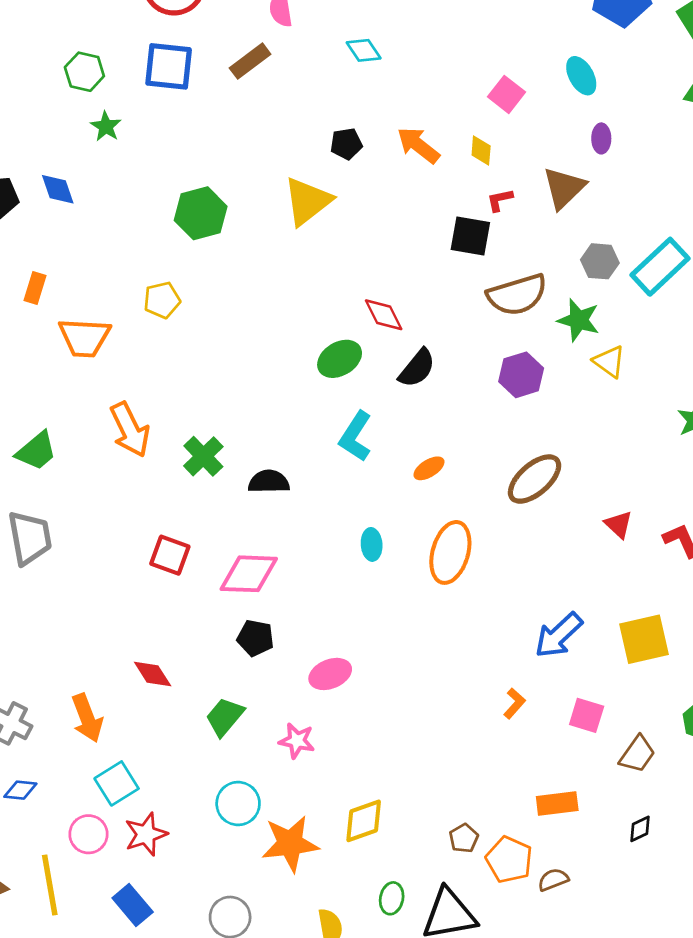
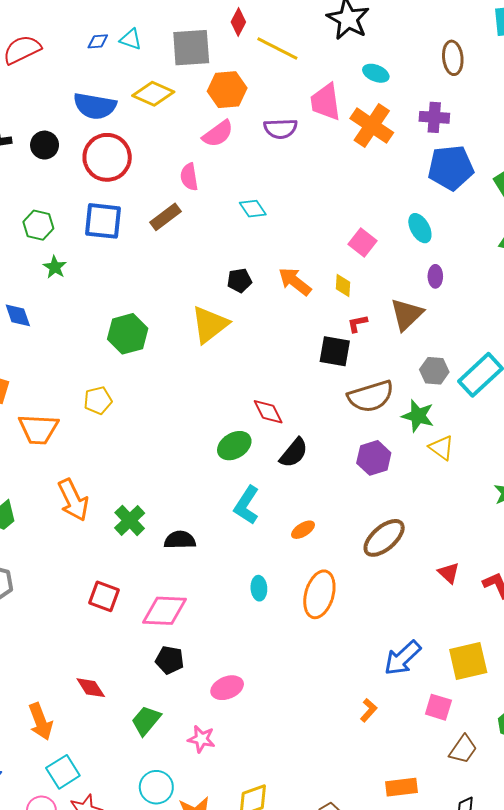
pink square: (587, 715) -> (438, 707), moved

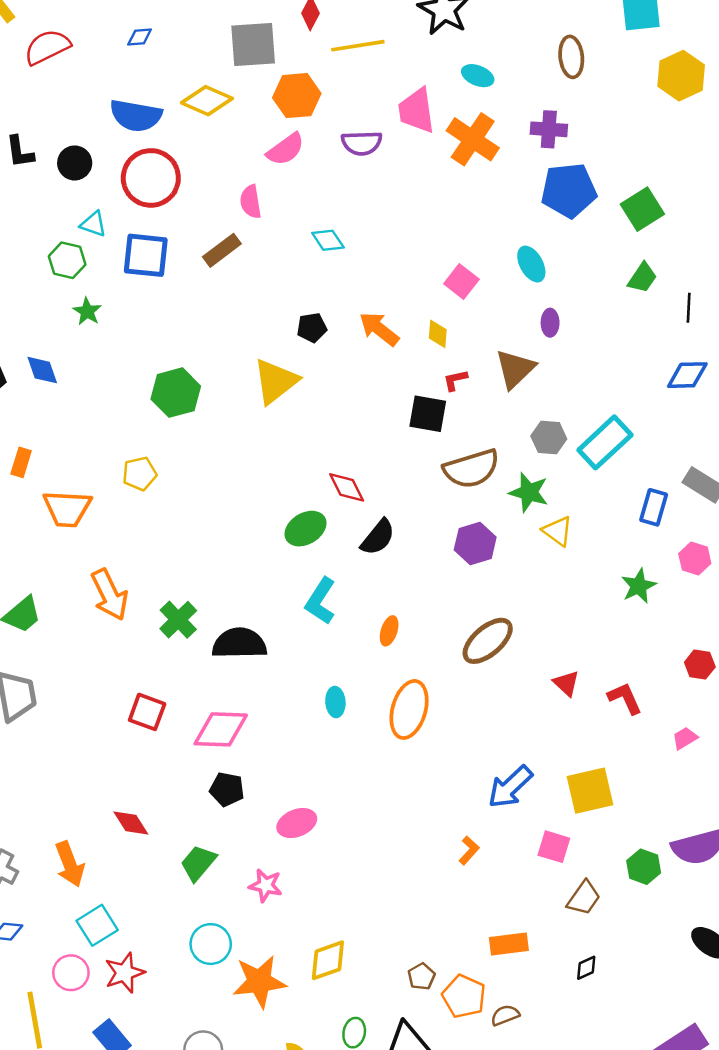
cyan triangle: (131, 39) -> (93, 224), moved
yellow line: (277, 49) -> (358, 46), turned -36
orange ellipse: (303, 530) -> (389, 631), turned -40
black semicircle: (180, 540) -> (239, 643), size x1.4

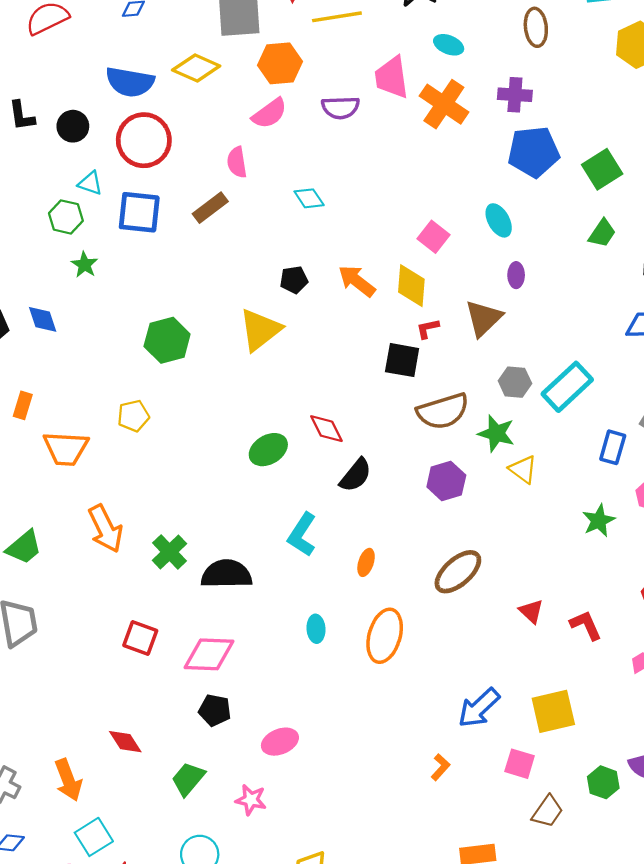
yellow diamond: (438, 334) -> (411, 286), size x1.6
green ellipse: (305, 529) -> (268, 450), moved

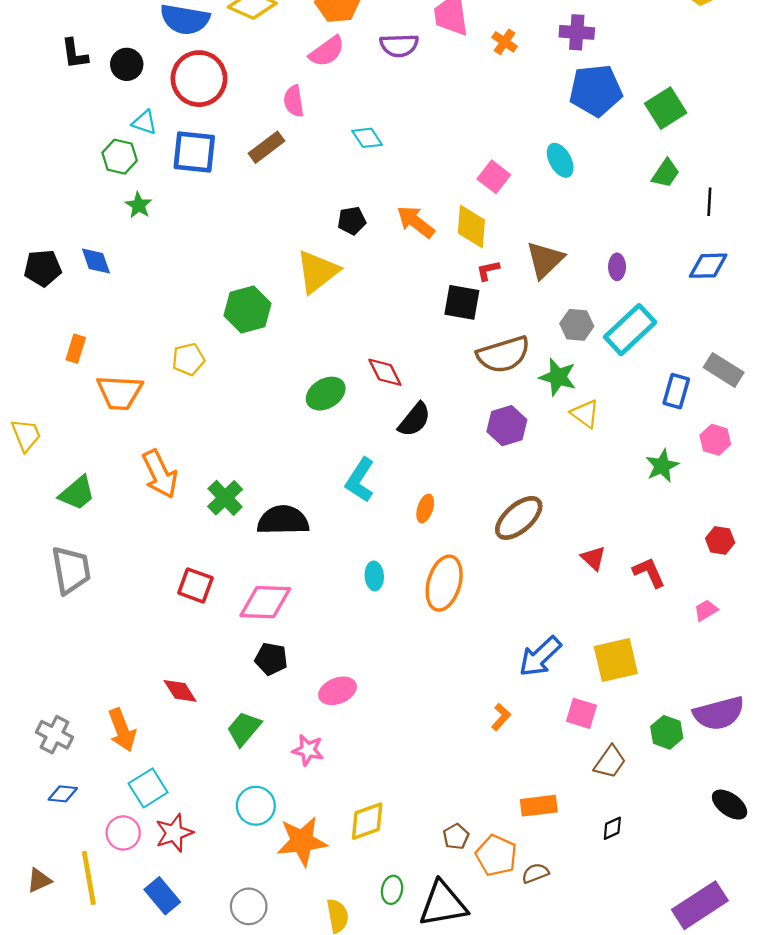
orange cross: (444, 104) -> (505, 42), size x0.5
purple ellipse: (516, 275) -> (617, 267), moved
green hexagon: (167, 340) -> (248, 309), moved

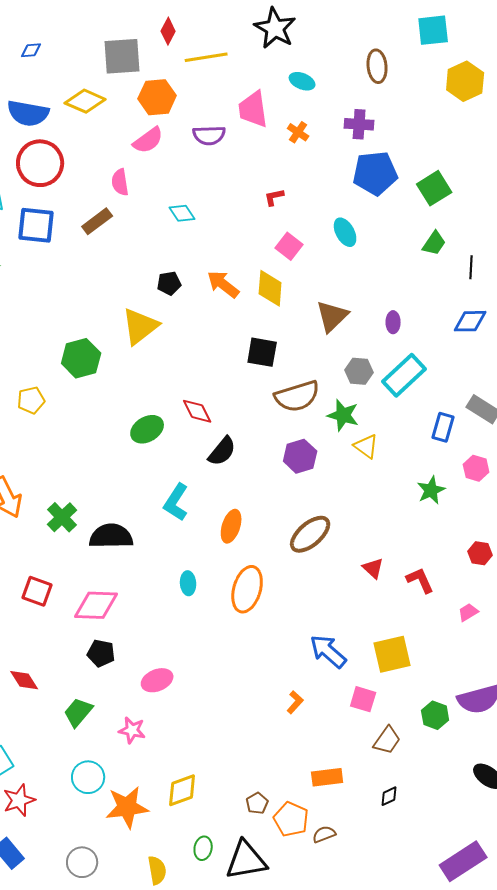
red L-shape: (488, 270) -> (274, 197), moved
orange ellipse: (425, 508) -> (231, 526), size x1.4
blue arrow: (540, 656) -> (328, 651), turned 84

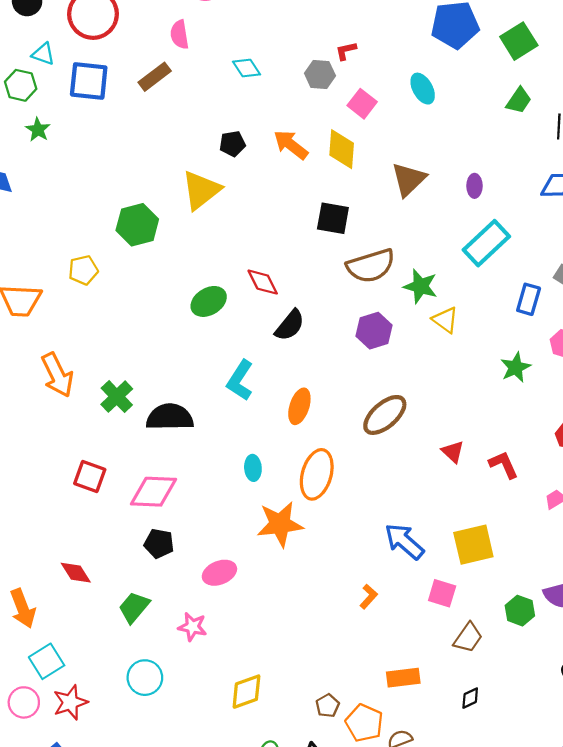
gray hexagon: (359, 371) -> (320, 75), moved
orange star: (127, 807) -> (280, 524), moved

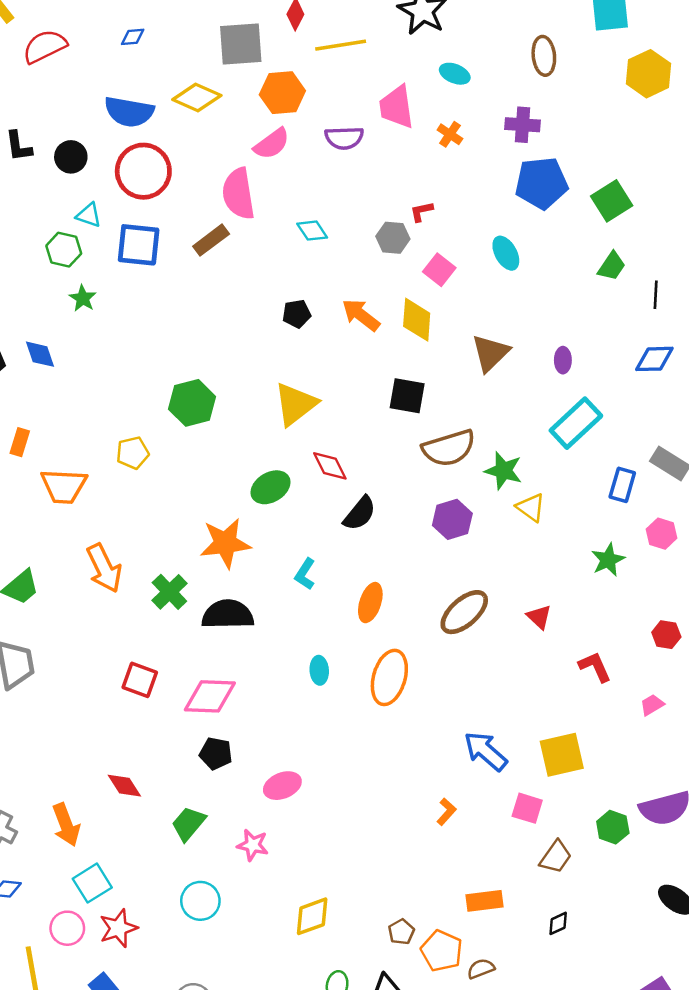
pink semicircle: (179, 35) -> (238, 194), size x1.6
yellow triangle: (201, 190) -> (295, 404), moved
cyan L-shape: (240, 380) -> (305, 574), size x0.7
red triangle: (453, 452) -> (539, 617), moved
orange star: (280, 524) -> (225, 543), moved

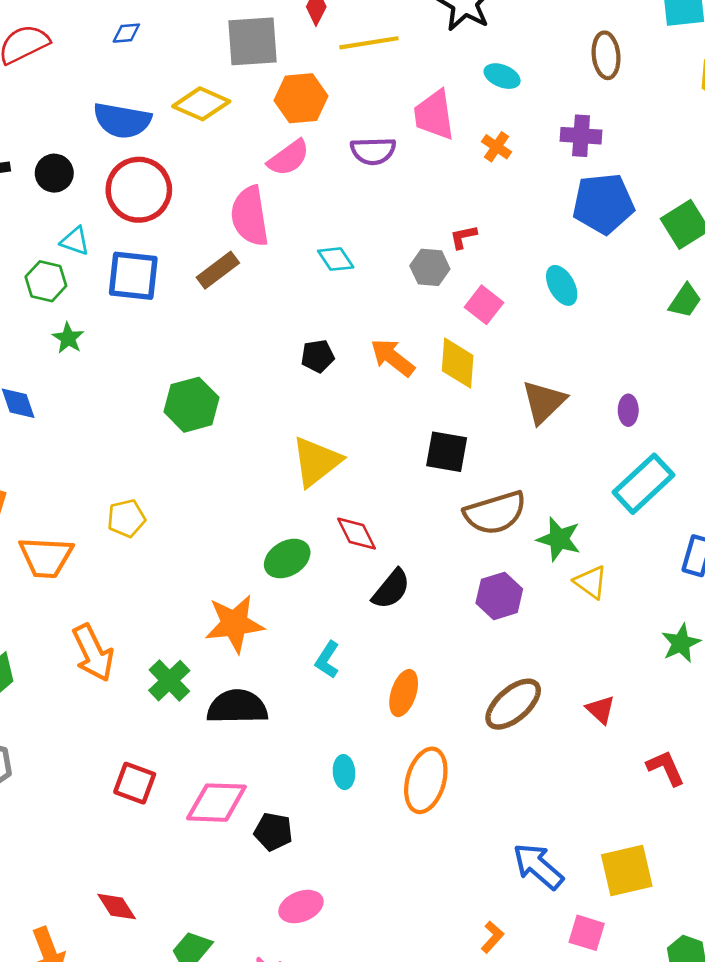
green hexagon: (192, 403) -> (191, 405), moved
black pentagon: (216, 753) -> (273, 832), moved

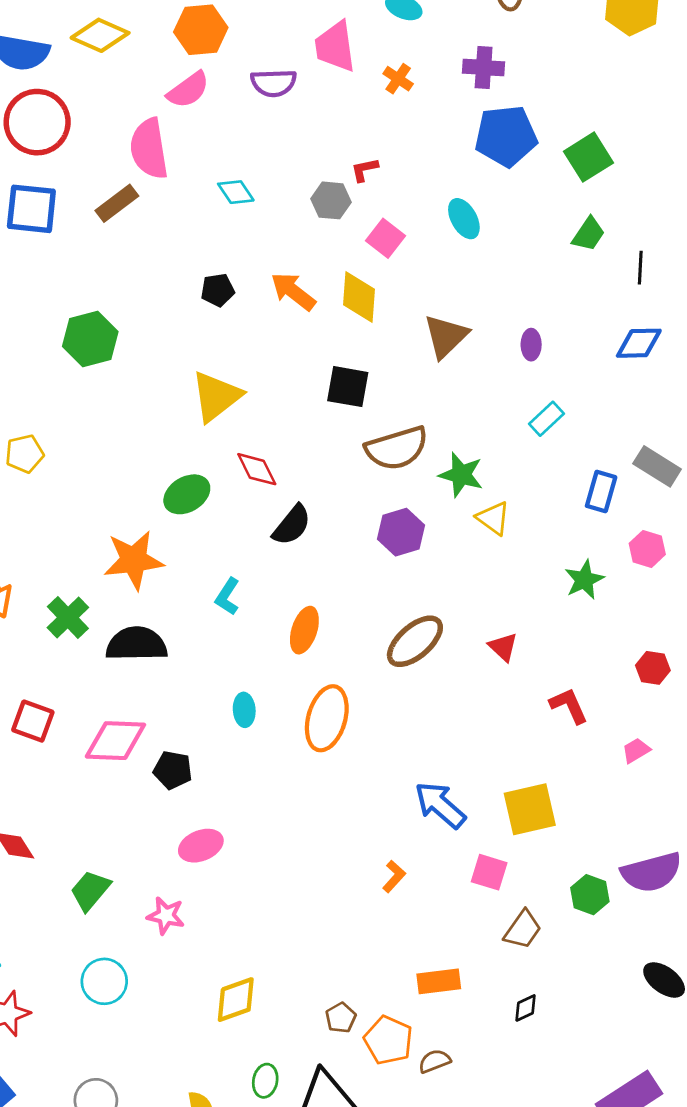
cyan rectangle: (643, 484) -> (546, 419), size x0.6

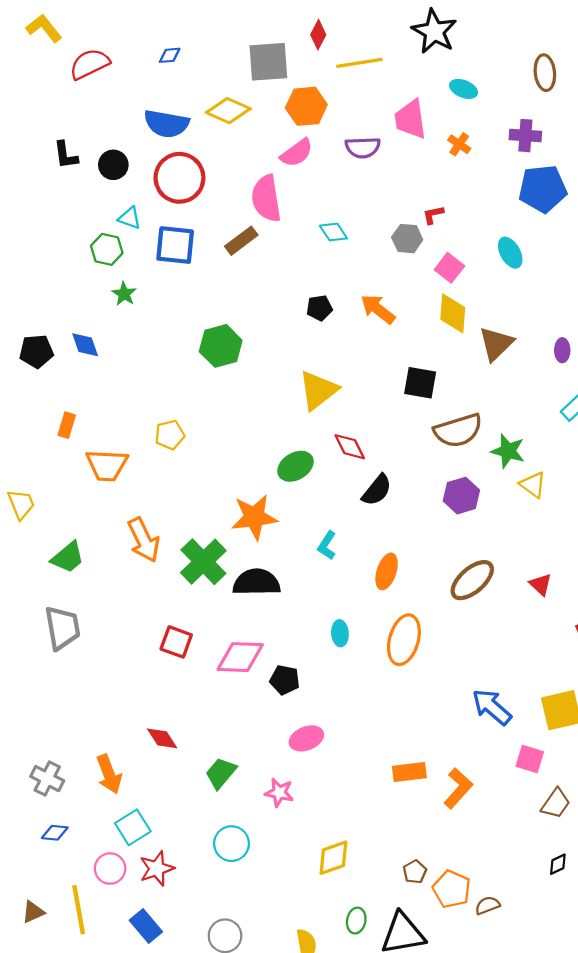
yellow diamond: (359, 297) -> (453, 313), moved
green cross: (68, 617) -> (203, 562), size x1.4
orange L-shape: (394, 876) -> (458, 788), moved, size x1.6
orange rectangle: (439, 981) -> (409, 772), moved

